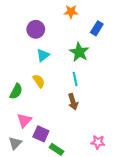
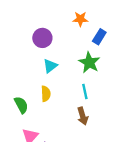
blue rectangle: (97, 28) -> (99, 37), moved
yellow semicircle: (39, 81) -> (46, 94), turned 32
green semicircle: (16, 91) -> (21, 105), turned -56

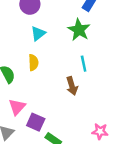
cyan line: (85, 92) -> (84, 64), moved

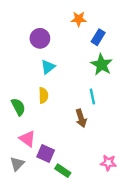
green star: (79, 30) -> (102, 65), moved
pink triangle: (17, 107) -> (27, 139), turned -36

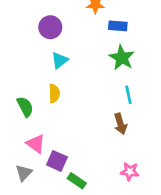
blue rectangle: (98, 37) -> (118, 26), turned 63
cyan line: (92, 97) -> (128, 95), moved
brown arrow: (81, 118) -> (120, 124), moved

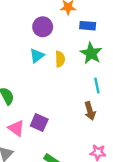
purple circle: (50, 27) -> (43, 27), moved
yellow semicircle: (54, 93) -> (60, 59), moved
purple square: (57, 161) -> (39, 122), moved

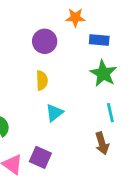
cyan triangle: (37, 56) -> (54, 113), moved
yellow semicircle: (60, 59) -> (42, 80), moved

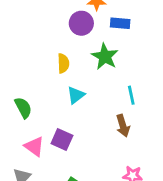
purple circle: (45, 41) -> (81, 23), moved
green star: (103, 73) -> (105, 56), moved

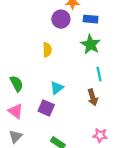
green star: (105, 56) -> (91, 44), moved
cyan triangle: (76, 95) -> (57, 88), moved
pink triangle: (34, 146) -> (15, 111), moved

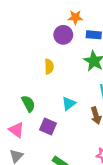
green semicircle: (17, 84) -> (28, 104), moved
cyan triangle: (57, 88) -> (69, 104), moved

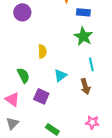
purple circle: (63, 35) -> (22, 12), moved
yellow semicircle: (49, 66) -> (42, 51), moved

